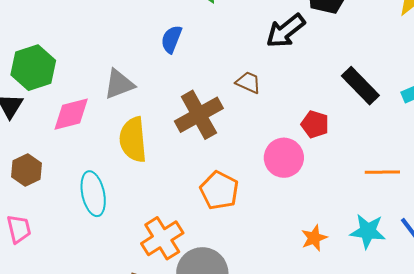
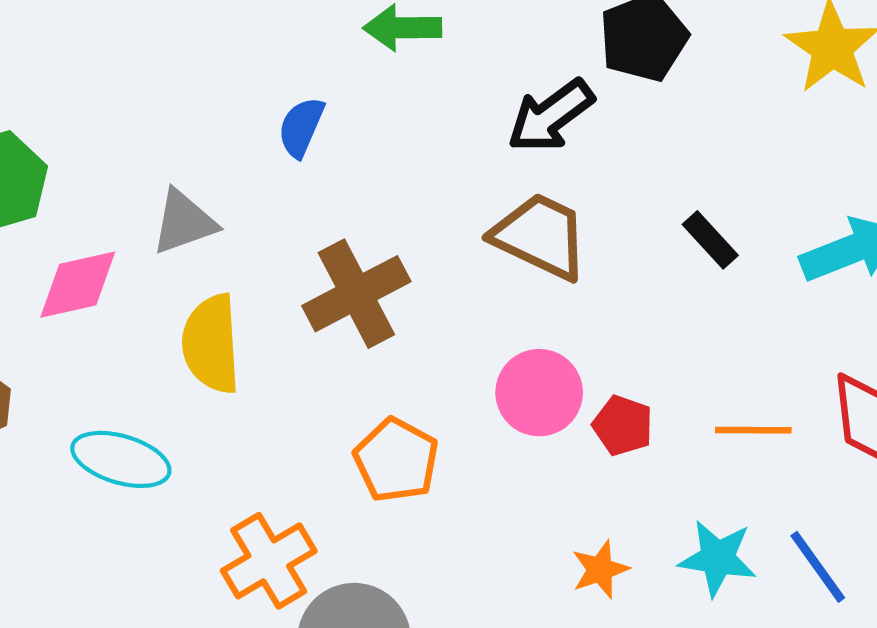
brown trapezoid: (248, 82) -> (540, 236), moved, size x1.8
black rectangle: (360, 86) -> (710, 240), size x0.7
red pentagon: (315, 124) -> (623, 425), moved
cyan ellipse: (93, 194) -> (121, 459), turned -63

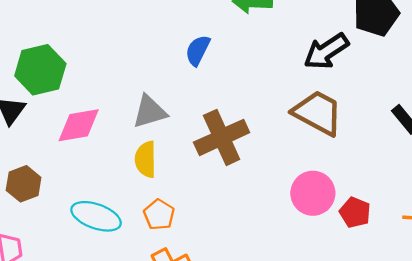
gray triangle: (184, 222) -> (150, 112), moved
yellow semicircle: (211, 344) -> (146, 159), size x0.7
orange pentagon: (396, 460) -> (159, 215), moved, size x0.7

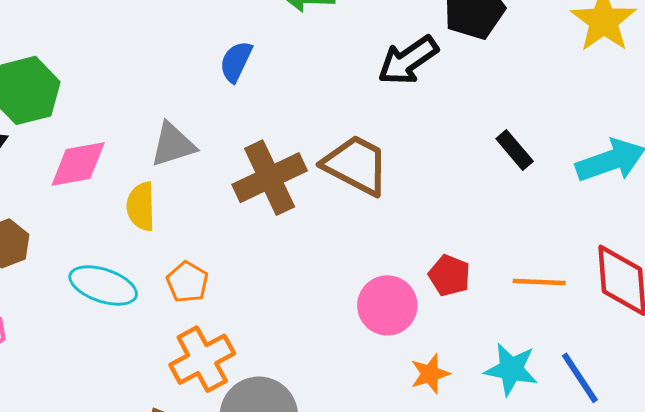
brown trapezoid: (318, 113) -> (356, 165), moved
yellow semicircle: (146, 159) -> (141, 206), moved
pink circle: (313, 193) -> (387, 305), moved

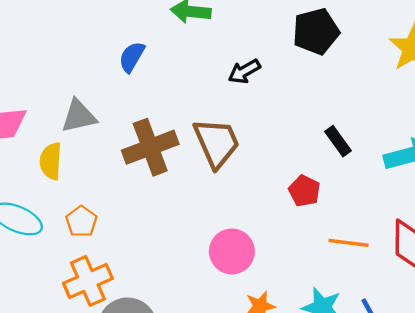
black arrow: (408, 60) -> (244, 71), moved, size x0.7
brown trapezoid: (356, 165) -> (217, 143), turned 34
red pentagon: (449, 275) -> (304, 191), moved

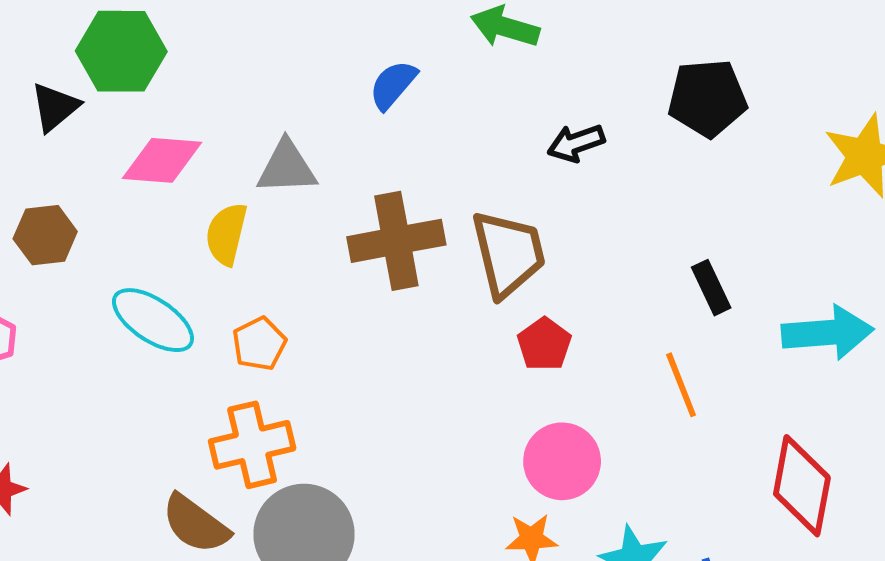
red pentagon: (304, 191) -> (544, 344), moved
orange line: (349, 243) -> (681, 385), moved, turned 51
pink circle: (232, 251) -> (562, 461), moved

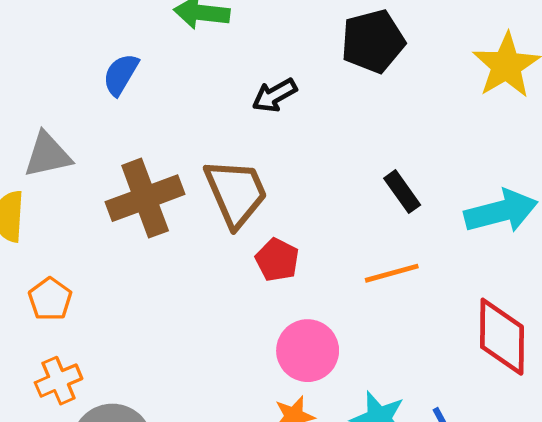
orange line: (681, 385) -> (392, 273), turned -74
orange cross: (252, 445) -> (59, 381), size x0.7

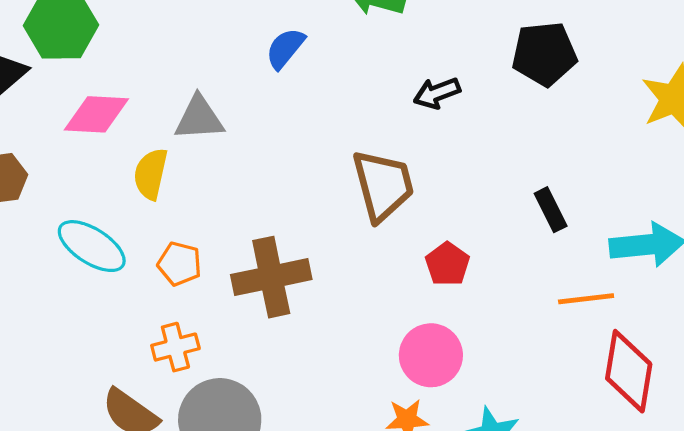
brown cross: (145, 198) -> (271, 277), moved
red pentagon: (277, 260) -> (447, 264), moved
orange line: (392, 273) -> (586, 299), moved
orange pentagon: (50, 299) -> (180, 264), turned -30

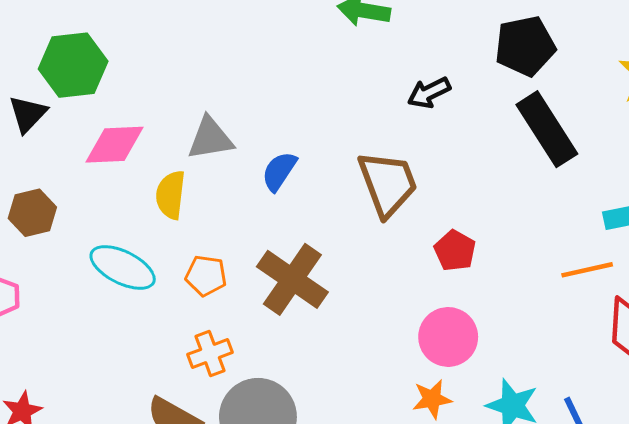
blue semicircle: (285, 48) -> (279, 171), moved
black rectangle: (551, 210) -> (547, 129), moved, size x1.8
brown cross: (271, 277) -> (292, 279), turned -38

